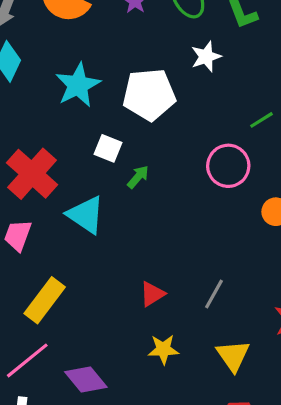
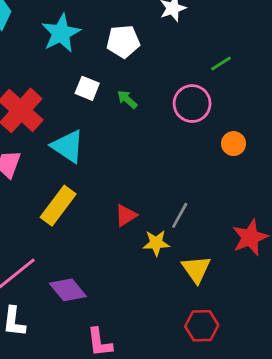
white pentagon: (149, 95) -> (123, 41), size x0.7
green arrow: (138, 177) -> (127, 99), moved, turned -90
yellow rectangle: (45, 300) -> (58, 206), moved
yellow star: (163, 349) -> (156, 243), moved

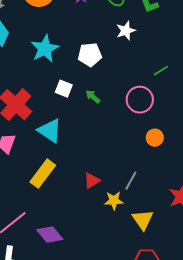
orange circle: (233, 144) -> (155, 138), moved

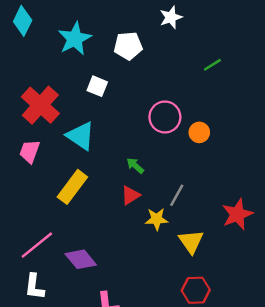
green arrow: (93, 97) -> (135, 166), moved
pink circle: (140, 100) -> (165, 117), moved
orange circle: (155, 138) -> (199, 132), moved

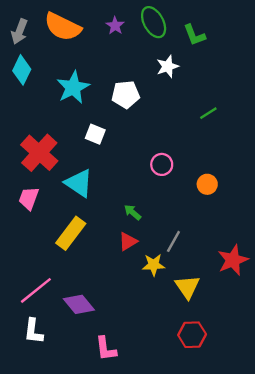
pink circle: (165, 117) -> (162, 164), size x0.7
orange circle: (199, 132) -> (207, 184), moved

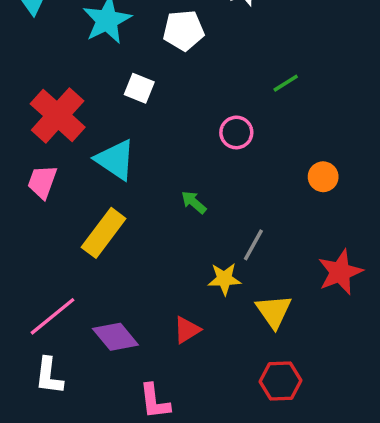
green line: (208, 113) -> (286, 83), moved
orange circle: (207, 184) -> (323, 177), moved
red triangle: (128, 241) -> (187, 330), moved

